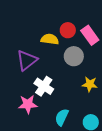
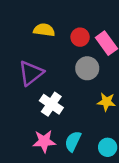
yellow semicircle: (50, 39) -> (44, 30), moved
pink star: (28, 104) -> (44, 141), moved

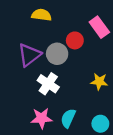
red circle: (80, 37) -> (75, 40), moved
gray circle: (87, 68) -> (57, 54), moved

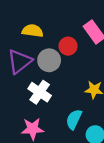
yellow semicircle: (42, 15) -> (33, 31), moved
cyan semicircle: (68, 118) -> (74, 119), moved

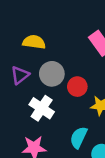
red circle: (68, 46) -> (77, 87), moved
purple triangle: (20, 61) -> (20, 75), size x0.7

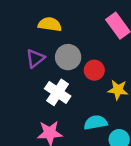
cyan semicircle: (79, 138) -> (96, 123), turned 55

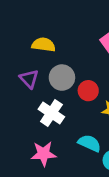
purple triangle: (35, 58) -> (29, 79), turned -36
cyan semicircle: (96, 123) -> (90, 143), turned 35

